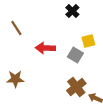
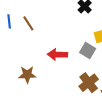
red arrow: (45, 48) -> (57, 55), moved

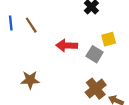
red arrow: (57, 55) -> (67, 46), moved

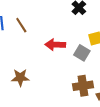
brown cross: (96, 89) -> (83, 86), turned 30

